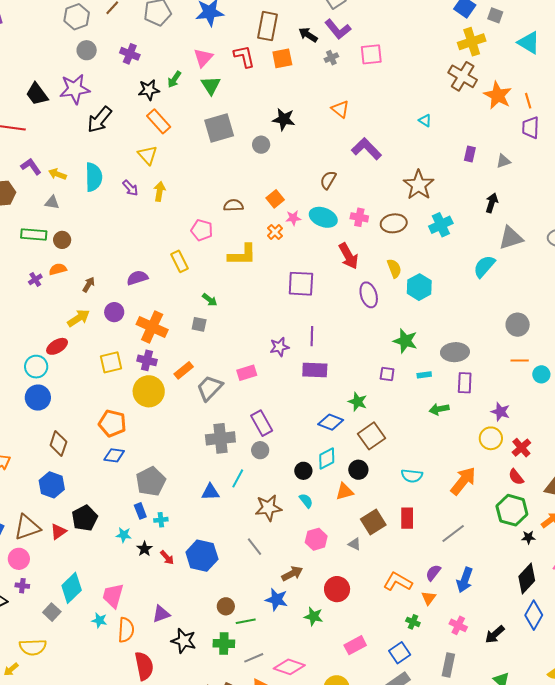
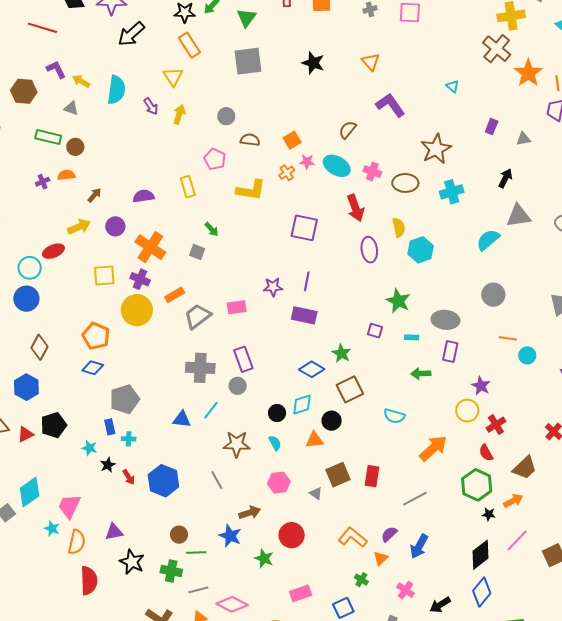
gray circle: (261, 145) -> (226, 116), moved
gray circle: (518, 325) -> (493, 295), moved
cyan semicircle: (412, 476) -> (394, 416), moved

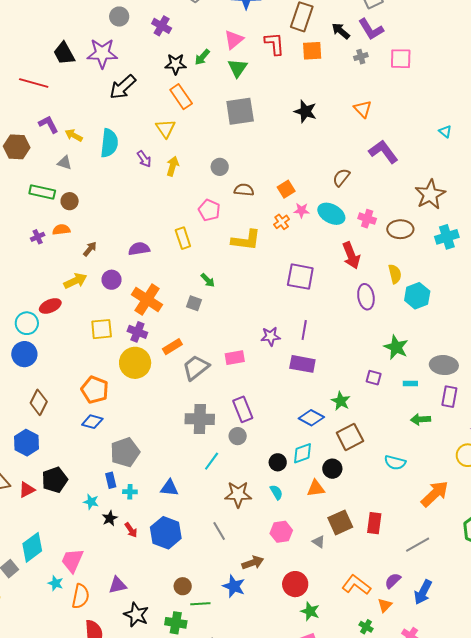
blue triangle: (182, 419) -> (169, 488), moved
green star: (264, 558) -> (310, 611), moved

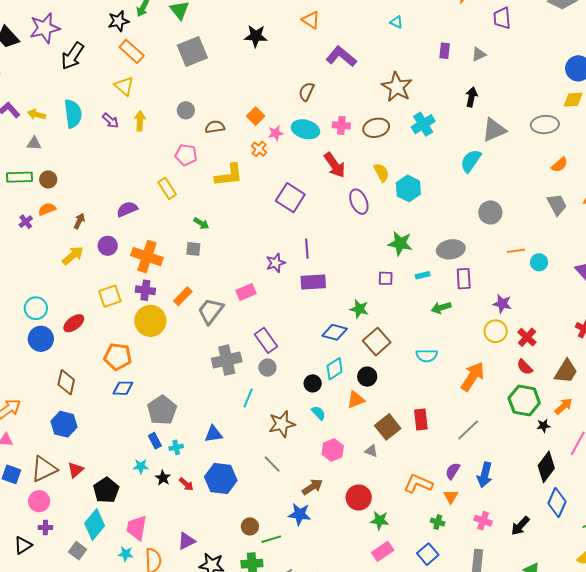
purple square: (300, 277) -> (290, 198), turned 36
red ellipse: (50, 306) -> (74, 323), moved
black pentagon: (55, 480) -> (106, 490), moved

